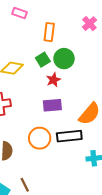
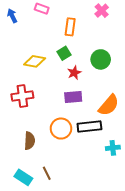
pink cross: (89, 24) -> (102, 11), moved
green circle: (64, 59) -> (101, 59), moved

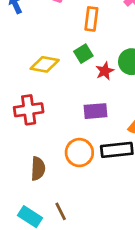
red star: (74, 73) -> (105, 71), moved

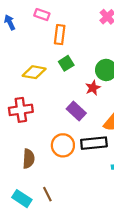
orange rectangle: (91, 19) -> (60, 35), moved
red star: (105, 71) -> (93, 88), moved
purple rectangle: (95, 111) -> (76, 111), turned 48

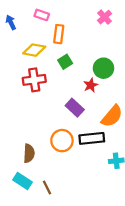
yellow diamond: (34, 72) -> (34, 50), moved
red cross: (21, 110) -> (34, 80), moved
cyan rectangle: (22, 199) -> (23, 181), moved

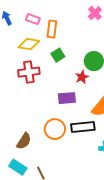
pink rectangle: (42, 15) -> (33, 19), moved
purple rectangle: (75, 108) -> (67, 98), turned -48
brown semicircle: (29, 153) -> (24, 141), turned 30

